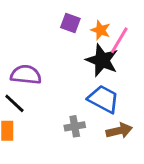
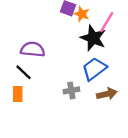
orange star: (101, 30) -> (82, 14), moved
blue trapezoid: (103, 99) -> (94, 69), turned -65

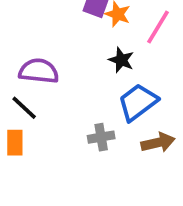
black star: (93, 38) -> (121, 60), moved, size x0.6

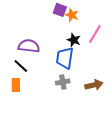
pink line: (158, 27) -> (95, 34), moved
blue trapezoid: (138, 102) -> (65, 58), moved, turned -45

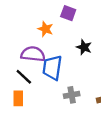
orange star: (72, 15) -> (45, 29), moved
blue trapezoid: (65, 58) -> (52, 68), moved

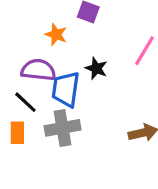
black star: (84, 47) -> (96, 68), moved
gray cross: (72, 95) -> (62, 128), moved, size x1.5

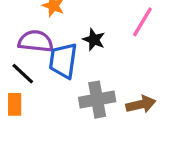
gray cross: (62, 128) -> (97, 100), moved

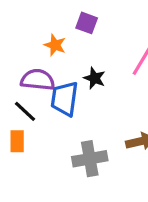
gray cross: (97, 100) -> (90, 159), moved

